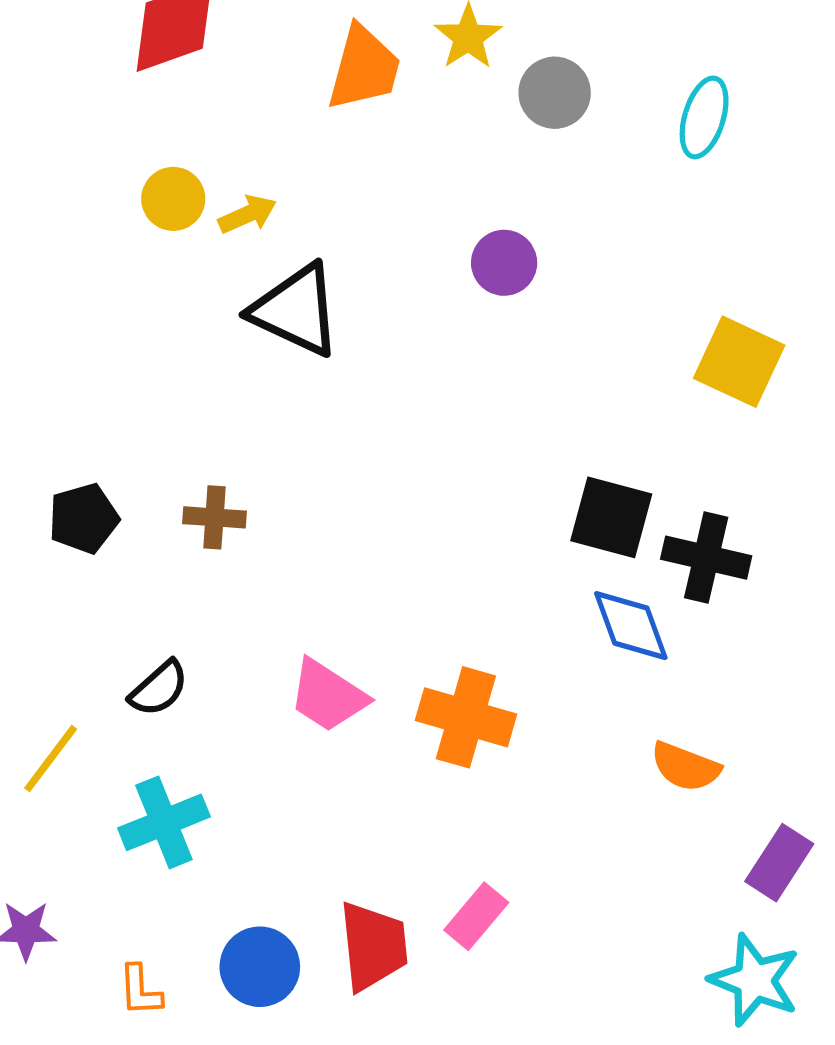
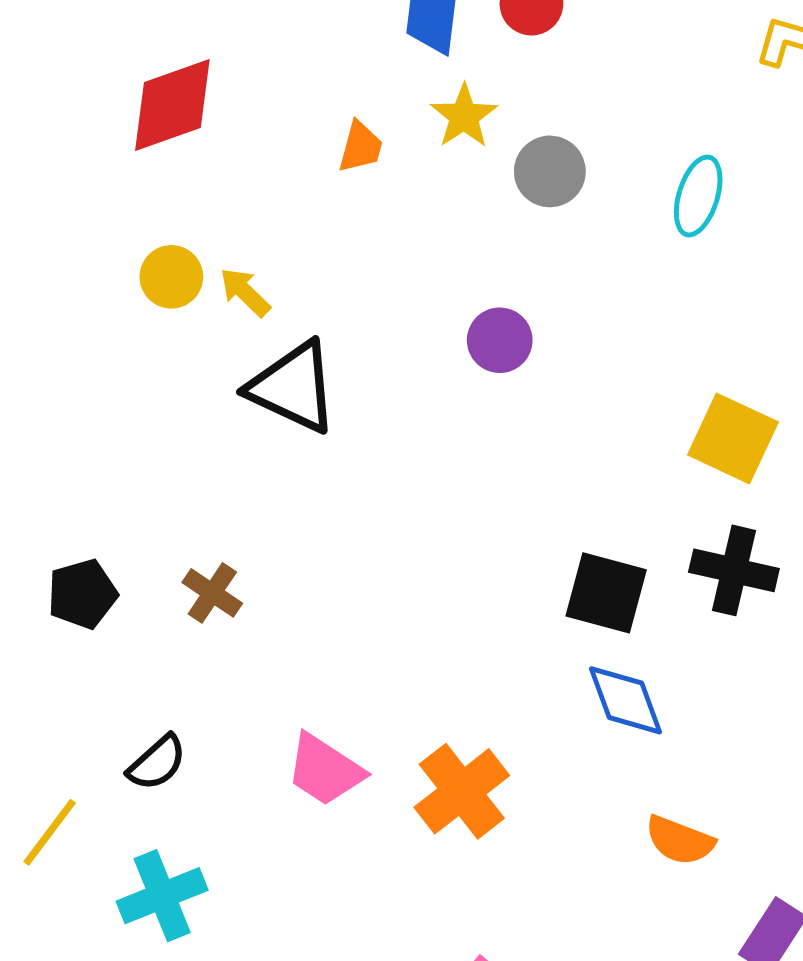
orange trapezoid: (364, 68) -> (361, 147), size x0.6
yellow arrow: (247, 214) -> (245, 292), turned -112
brown cross: (214, 517) -> (212, 593), turned 30
black cross: (706, 558) -> (734, 570), moved
orange cross: (466, 717) -> (462, 791), turned 36

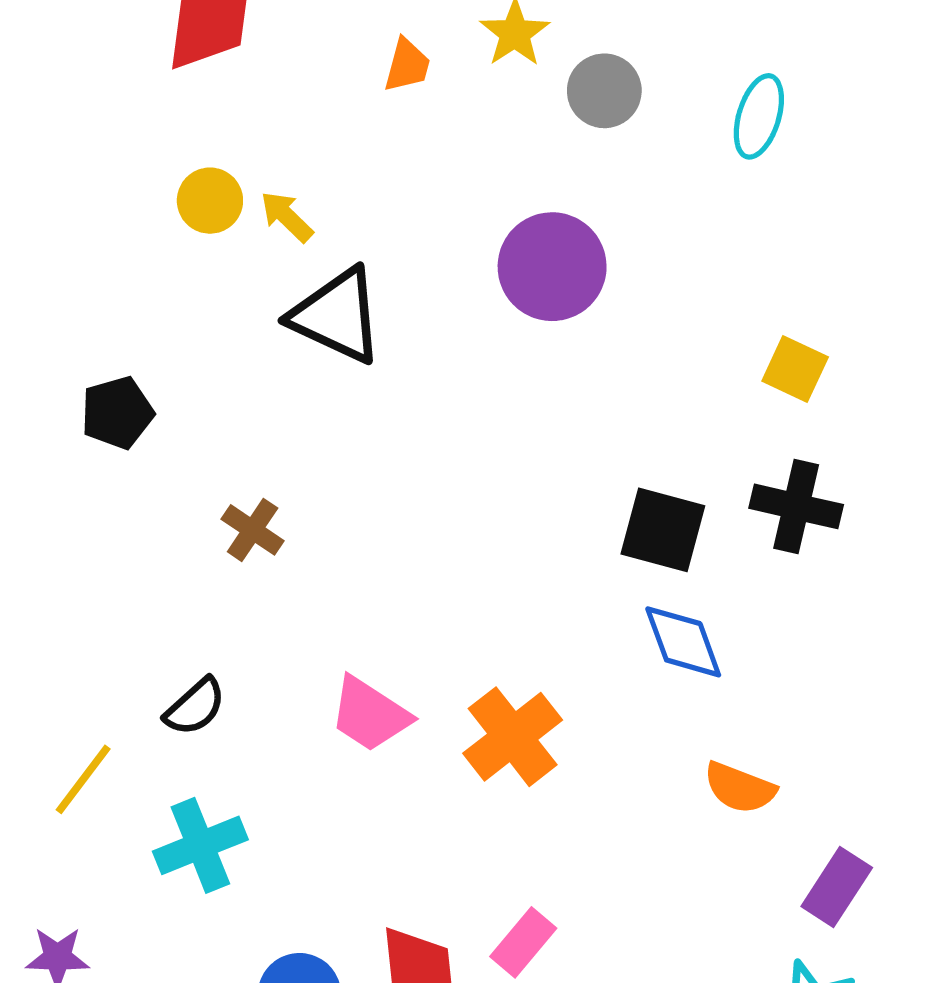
purple circle: (500, 340) -> (552, 267), size x1.6
yellow square: (733, 438) -> (795, 369), size x0.7
black pentagon: (82, 594) -> (117, 413), moved

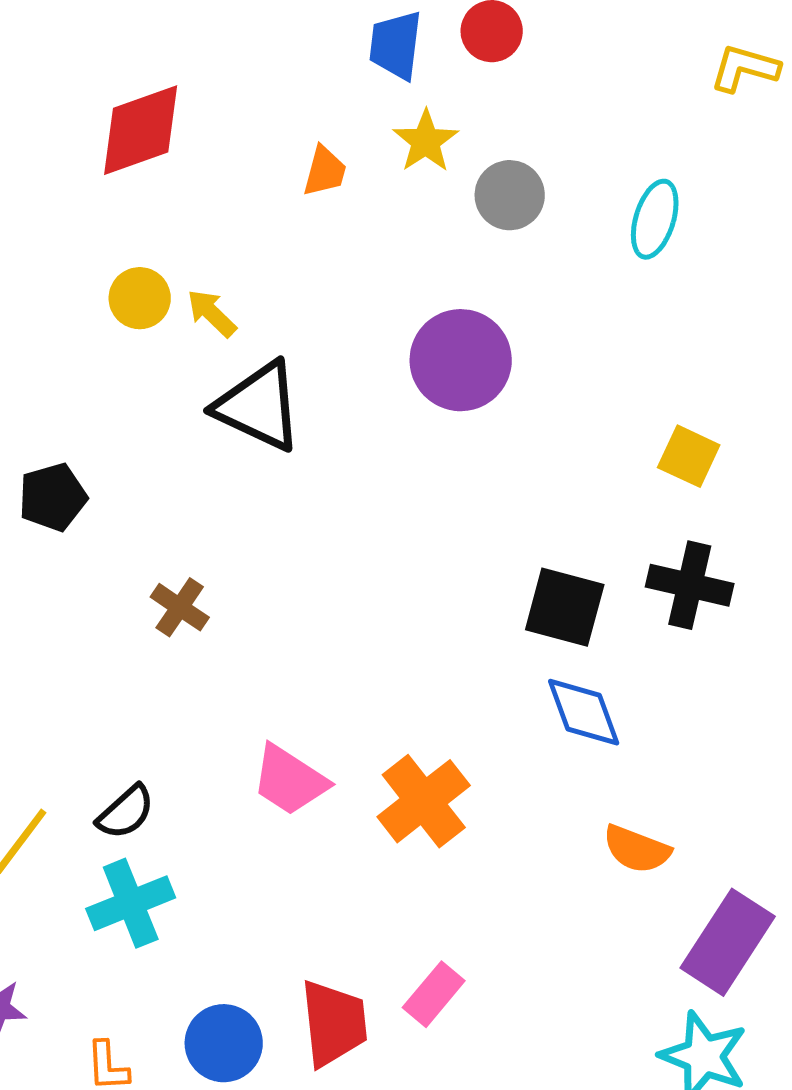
black semicircle: (195, 707) -> (126, 812), moved
purple rectangle: (837, 887) -> (728, 942), size x1.4

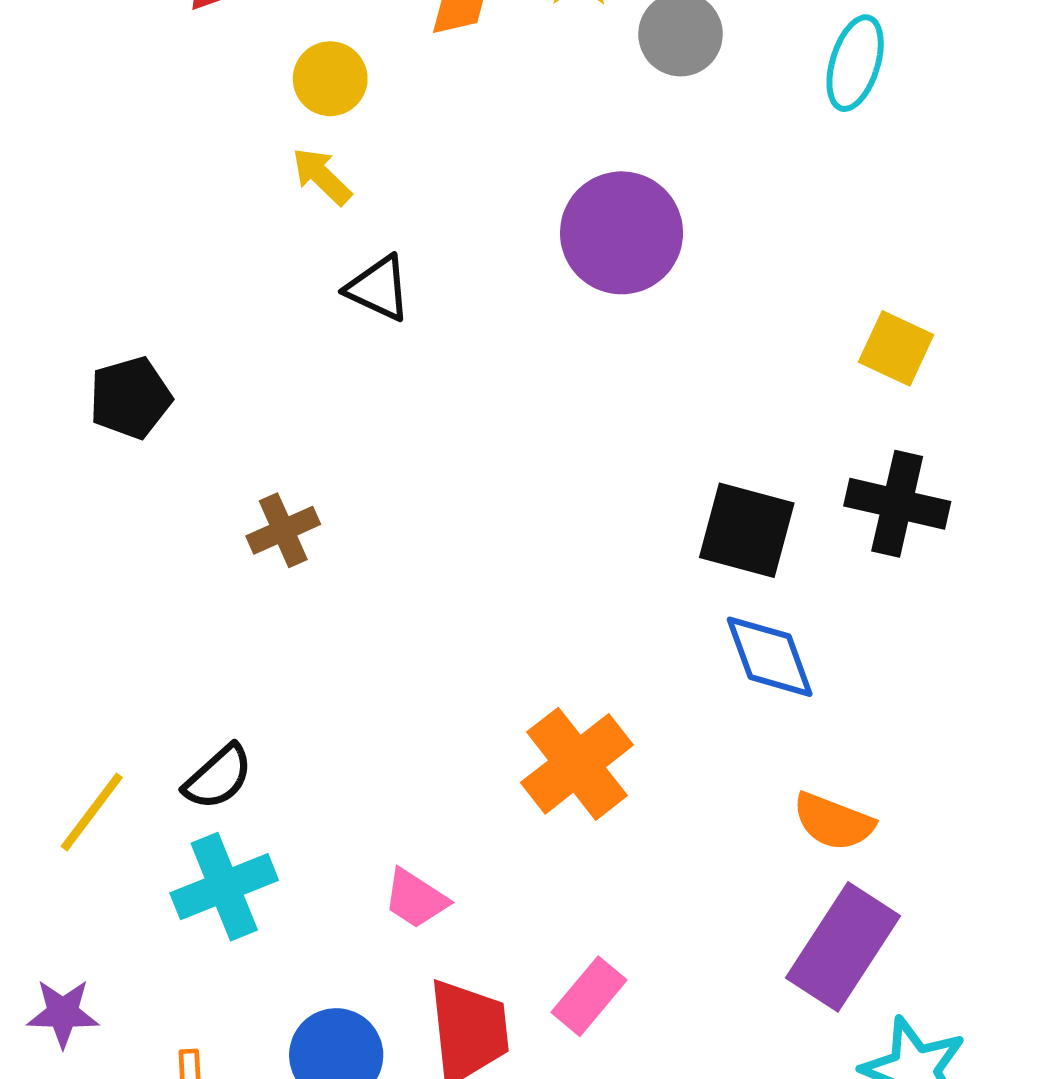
yellow circle: (140, 298) -> (330, 79), moved
black triangle: (259, 406) -> (378, 288), size x0.6
brown cross: (180, 607) -> (283, 530), turned 32
pink trapezoid: (290, 780) -> (416, 899), moved, size x0.7
purple rectangle: (728, 942) -> (843, 947), moved

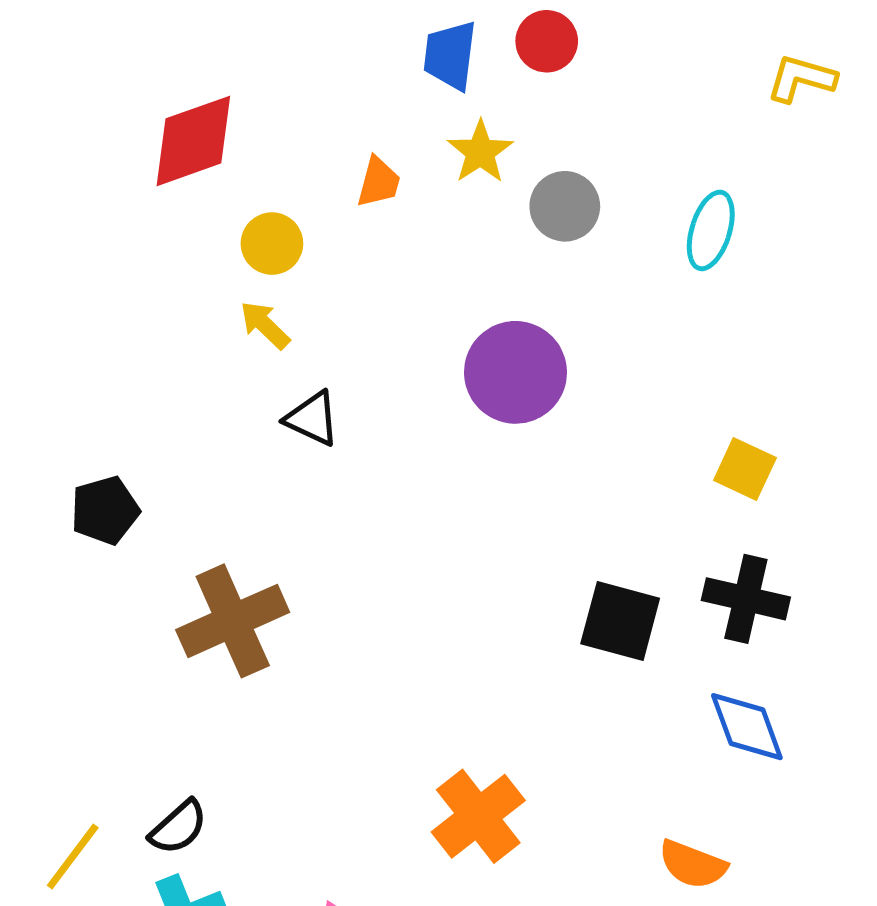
brown cross: (283, 530) -> (233, 621), size x1.8
blue diamond: (770, 657) -> (747, 727), moved

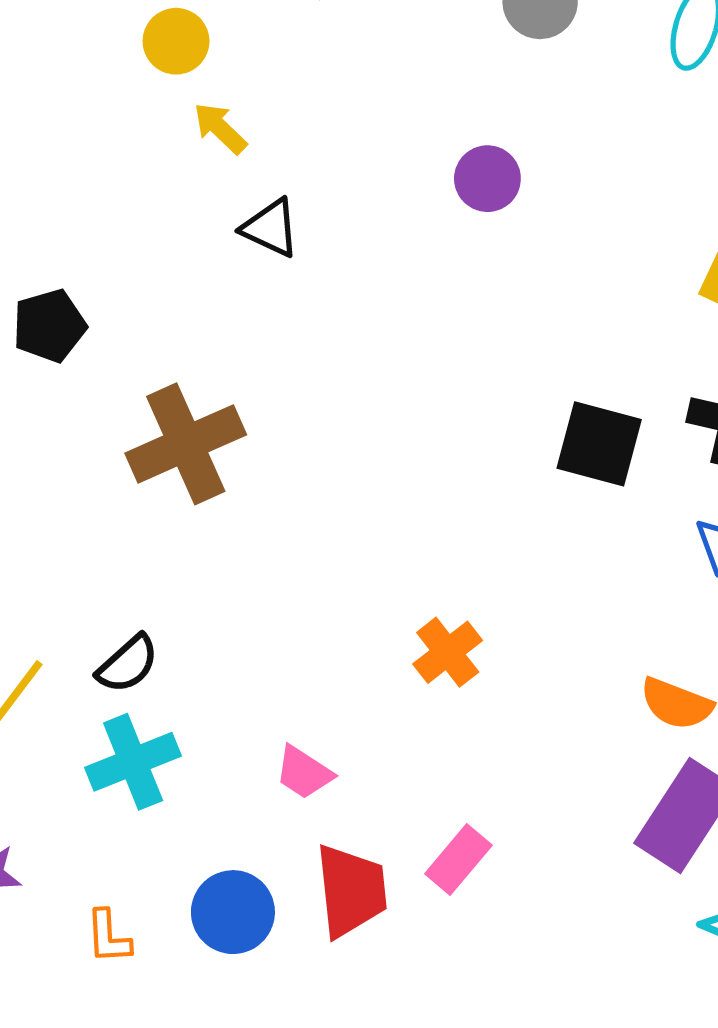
yellow circle: (272, 244) -> (176, 41), moved
purple circle: (515, 372) -> (487, 179), size x0.6
orange cross: (478, 816) -> (448, 652), size x0.7

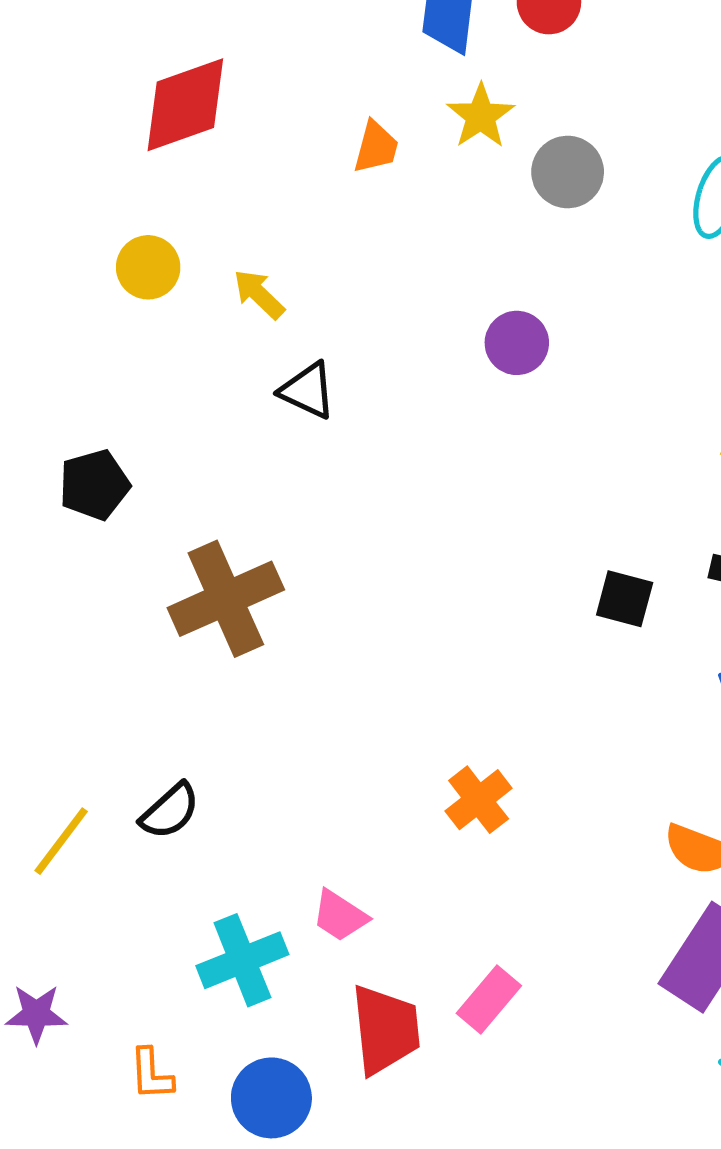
yellow circle: (176, 41) -> (148, 267), moved
black square: (599, 444) -> (625, 599), size x0.7
cyan cross: (133, 762) -> (242, 960), moved
blue circle: (233, 912) -> (271, 1098), moved

